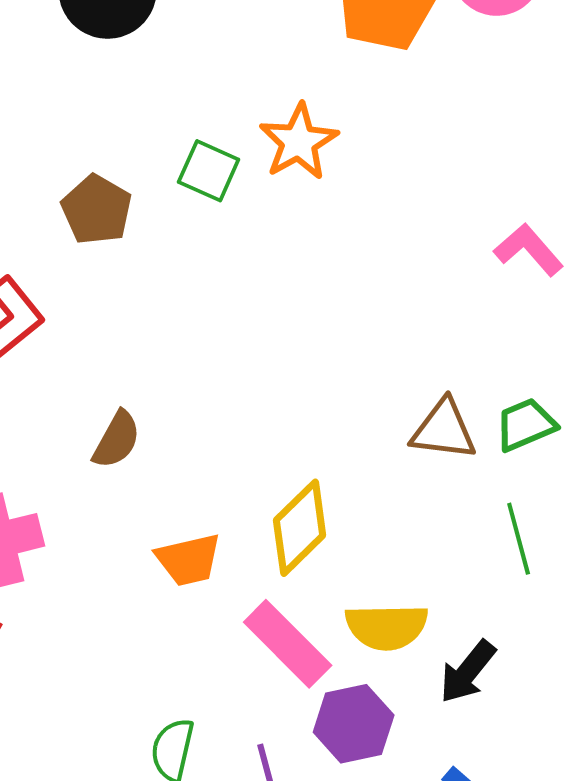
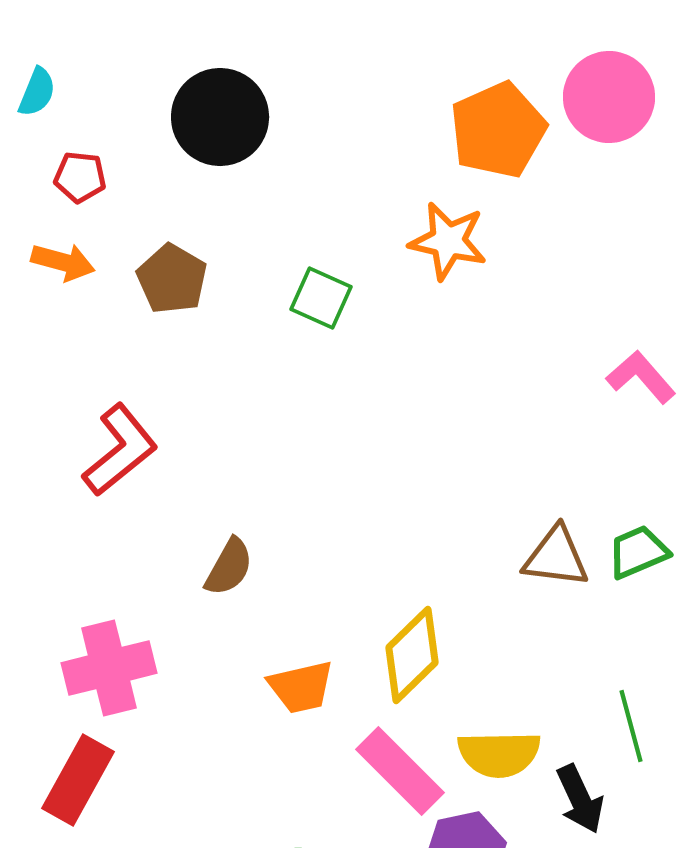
orange star: (299, 142) -> (448, 241), moved, turned -30
brown pentagon: (97, 210) -> (172, 279), moved
green line: (519, 539) -> (631, 726), moved
black arrow: (468, 672) -> (580, 799), turned -64

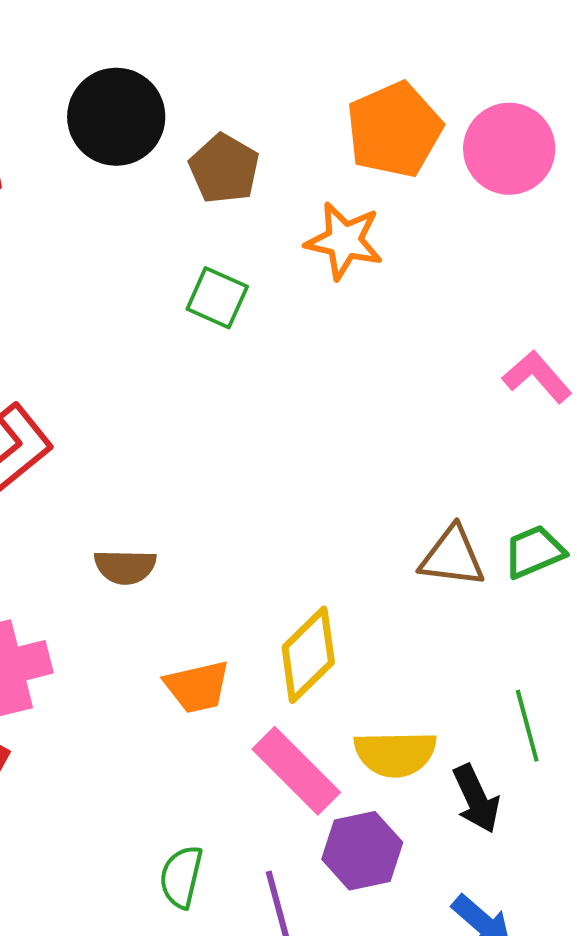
pink circle: (609, 97) -> (509, 149), moved
brown pentagon: (172, 279) -> (224, 169), moved
brown semicircle: (229, 567) -> (125, 567), turned 62

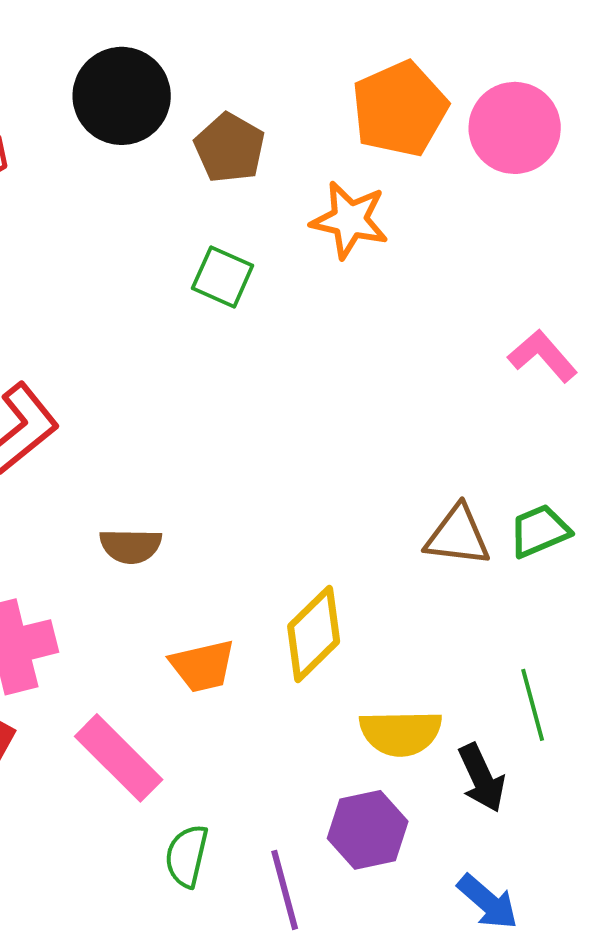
pink rectangle: (296, 771) -> (119, 758), moved

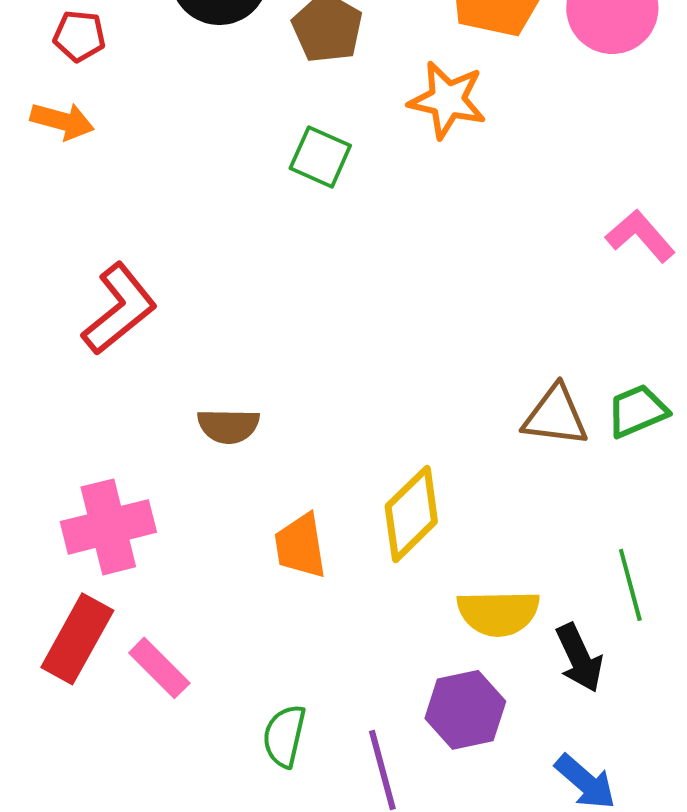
orange trapezoid: (203, 666) -> (300, 546), turned 94
pink rectangle: (119, 758) -> (159, 668), moved, size x0.7

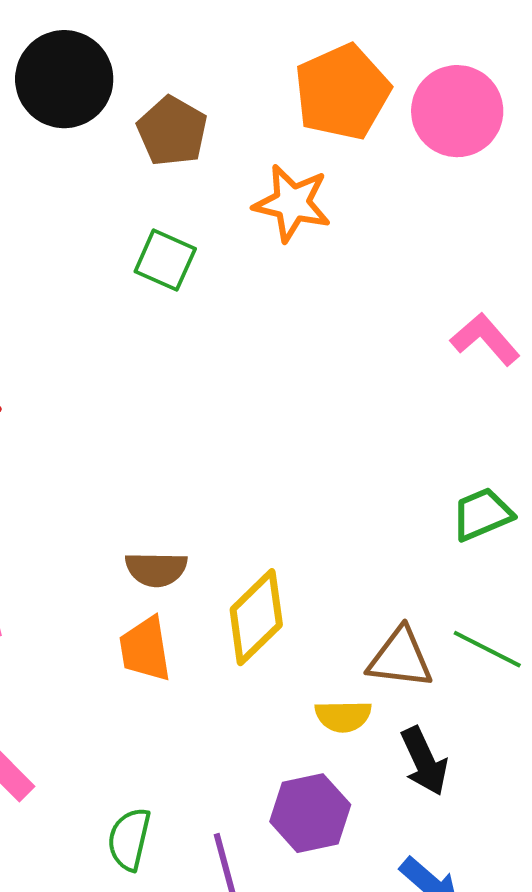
brown triangle: (555, 416) -> (400, 658), moved
brown semicircle: (228, 426) -> (156, 569), moved
green line: (630, 585) -> (487, 649), moved, turned -48
yellow semicircle: (498, 613) -> (343, 716), size x0.7

